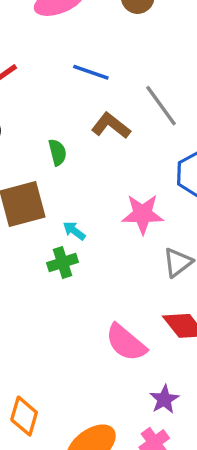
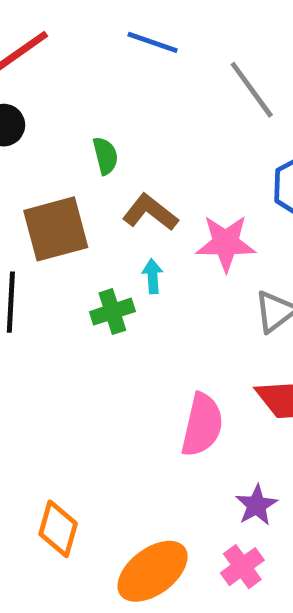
brown L-shape: (111, 126) -> (150, 212), moved
cyan arrow: (74, 231) -> (153, 276), moved, turned 50
pink semicircle: (126, 343) -> (202, 425), turned -117

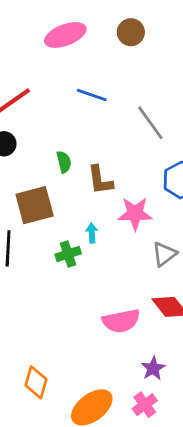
brown L-shape: (150, 212) -> (100, 180), moved, turned -136
pink semicircle: (202, 425) -> (121, 321), turned 66

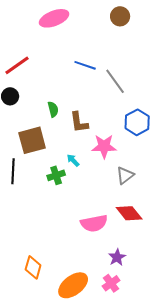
brown circle: (131, 32) -> (120, 16), moved
blue line: (92, 95) -> (85, 65), moved
cyan arrow: (92, 233) -> (73, 160), turned -40

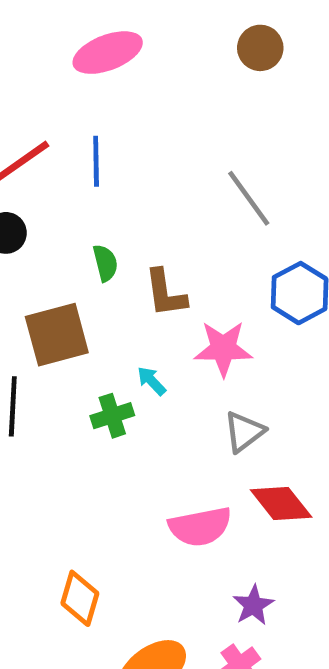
blue line: (85, 65) -> (96, 161), moved, turned 70
gray triangle: (125, 175) -> (244, 432), moved
orange diamond: (33, 267) -> (80, 598), moved

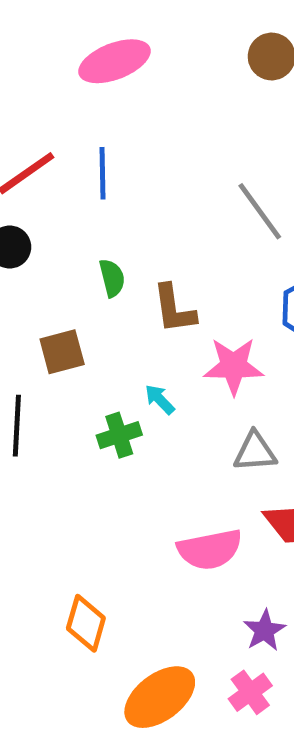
brown square: (57, 335) -> (62, 352), size x0.7
gray triangle: (244, 432) -> (255, 452), turned 33

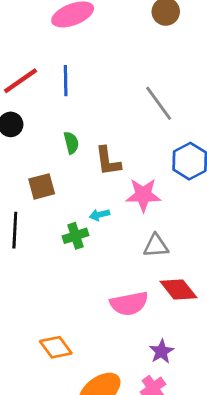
cyan arrow: (160, 399) -> (99, 215), turned -60
orange diamond: (86, 623) -> (56, 347), turned -52

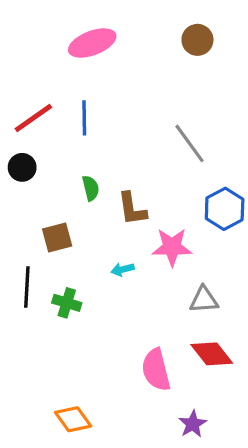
green cross: (75, 236) -> (67, 303), moved, turned 35
gray triangle: (156, 246) -> (204, 300), moved
pink semicircle: (129, 304) -> (156, 370), turned 87

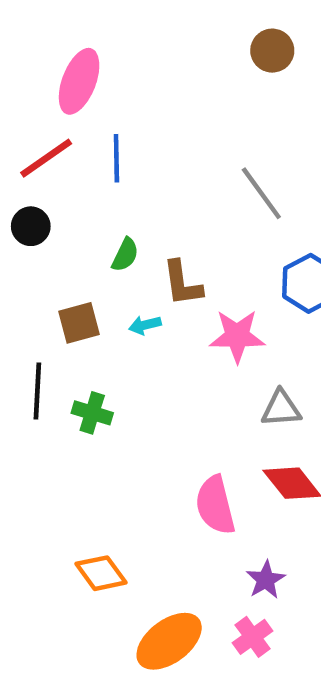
pink ellipse: (92, 43) -> (79, 81), moved, turned -48
green semicircle: (91, 188) -> (125, 255), turned 40
cyan arrow: (123, 269) -> (145, 325), moved

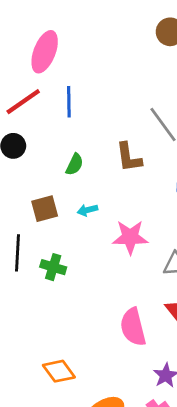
brown L-shape: (182, 283) -> (129, 157), moved
pink star: (237, 336) -> (130, 237), moved

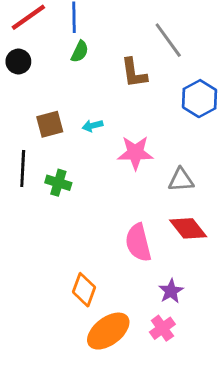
green semicircle: (75, 164) -> (80, 52), moved
orange diamond: (59, 371) -> (84, 290), moved, turned 56

